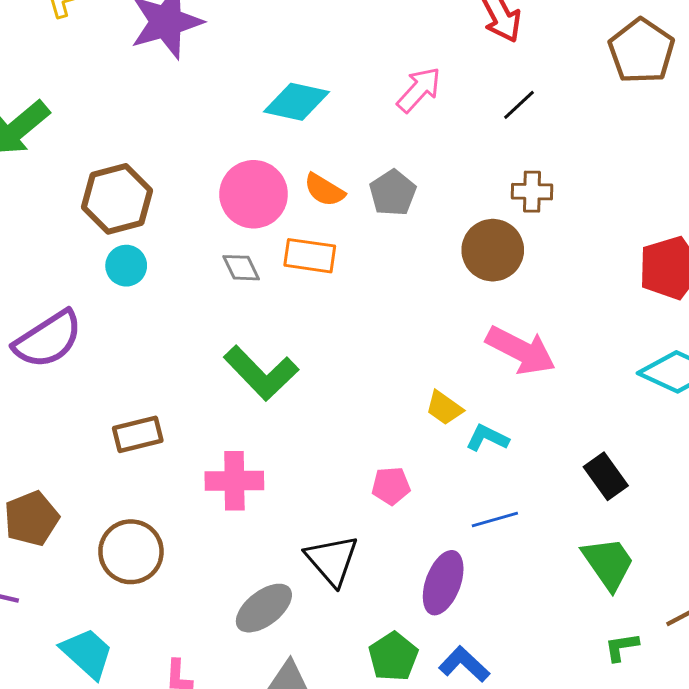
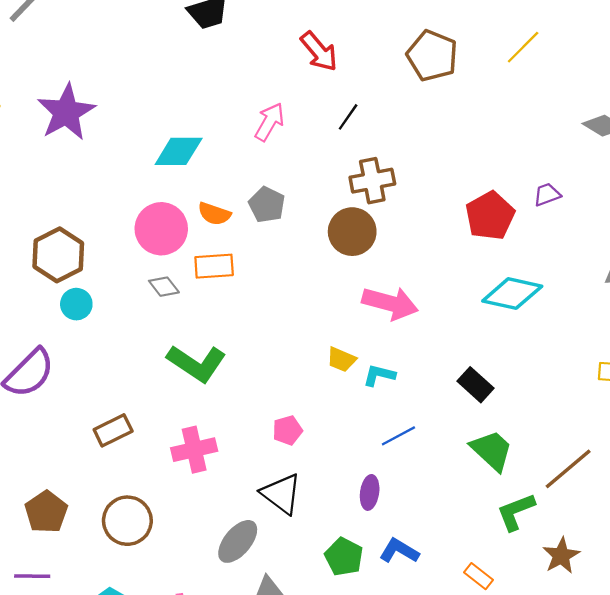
brown cross: (532, 192) -> (372, 181), size x1.4
pink pentagon: (391, 486) -> (287, 430), moved
purple ellipse: (443, 583) -> (370, 492), size x0.7
green L-shape: (622, 647) -> (516, 512), size x1.5

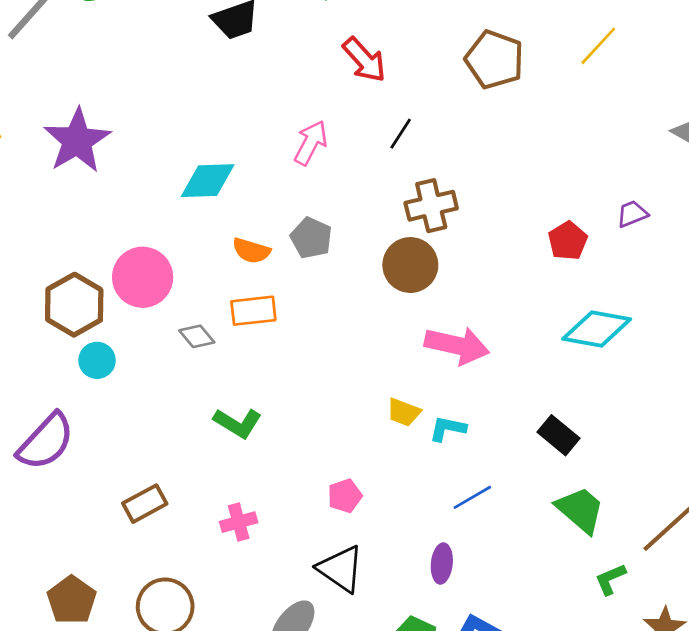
red pentagon: (490, 216) -> (568, 241), size x0.7
pink circle: (161, 229) -> (143, 277), moved
green L-shape: (197, 363) -> (238, 423), size x0.7
pink cross: (194, 450) -> (239, 522), size x0.7
green L-shape: (516, 512) -> (610, 579), size x0.7

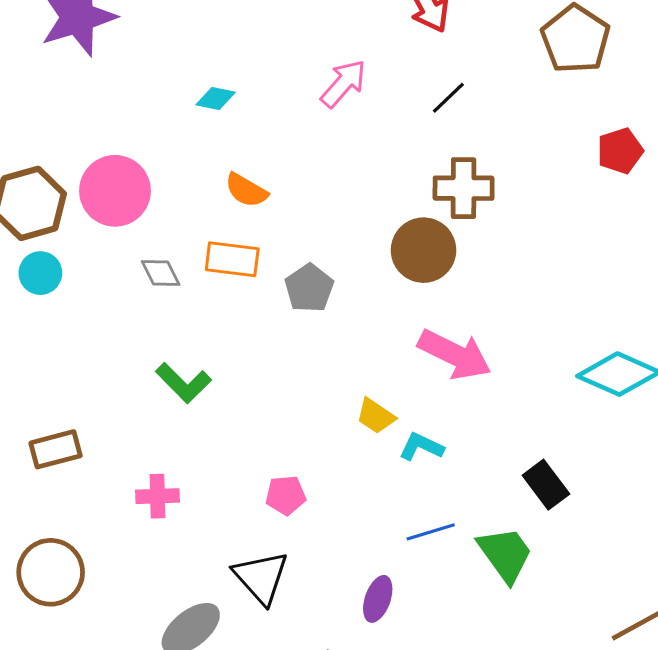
cyan diamond: (208, 181) -> (216, 98), size x0.6
gray pentagon: (311, 238) -> (309, 288), moved
red pentagon: (568, 241) -> (620, 151), moved
green trapezoid: (580, 510) -> (505, 554), moved

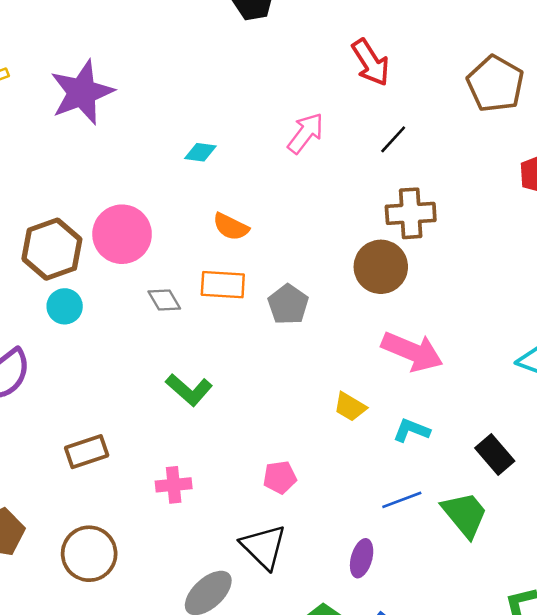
cyan L-shape: (421, 447) -> (411, 430), moved

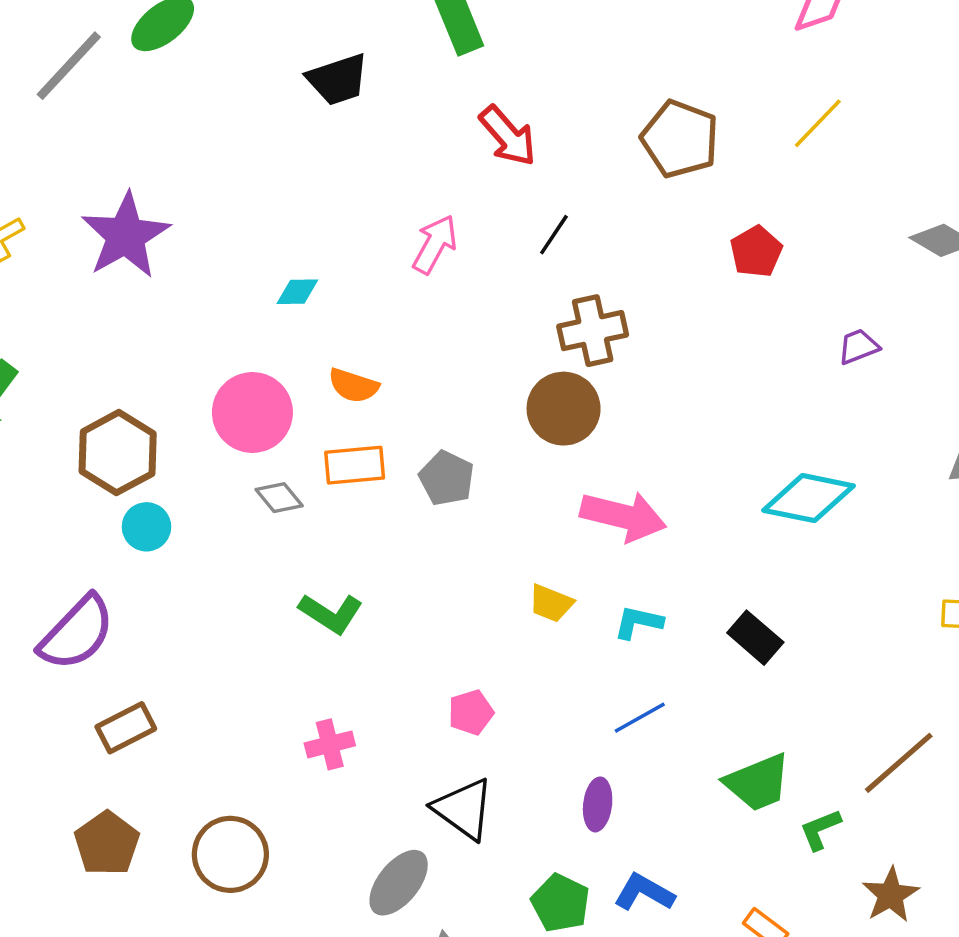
pink circle: (122, 234) -> (252, 413), moved
brown rectangle: (87, 452) -> (126, 728), moved
green trapezoid: (465, 514) -> (758, 782), moved, turned 116

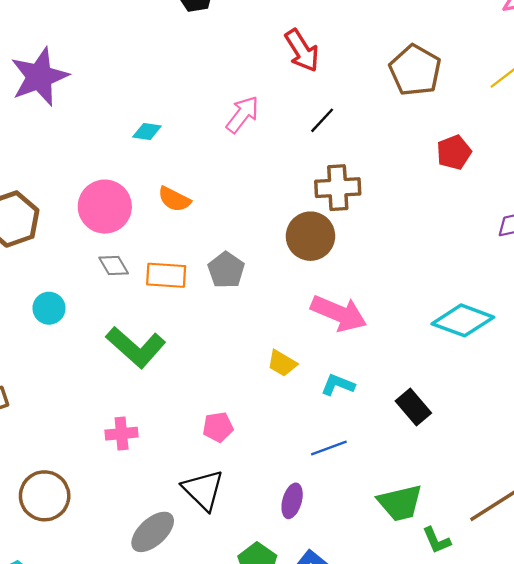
orange rectangle: (355, 465) -> (166, 275), moved
cyan circle: (146, 527) -> (49, 308), moved
green L-shape: (331, 613) -> (136, 347), size x1.4
green L-shape: (820, 829) -> (436, 540), turned -100

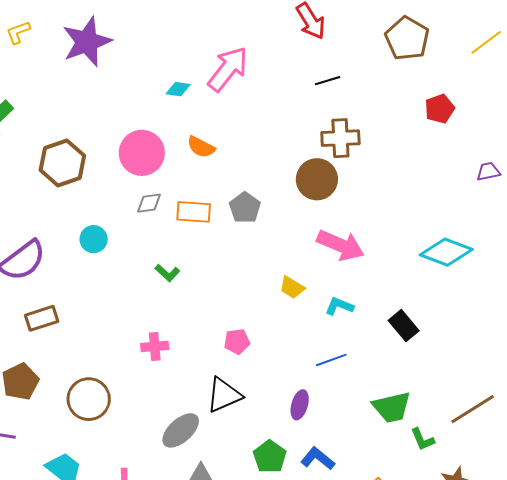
pink arrow: (243, 114) -> (228, 69), moved, size x1.4
black line: (322, 120) -> (328, 81), turned 30
gray diamond: (114, 266) -> (149, 203), turned -68
green L-shape: (136, 347) -> (167, 273), size x0.5
black triangle: (203, 490) -> (224, 395), turned 51

